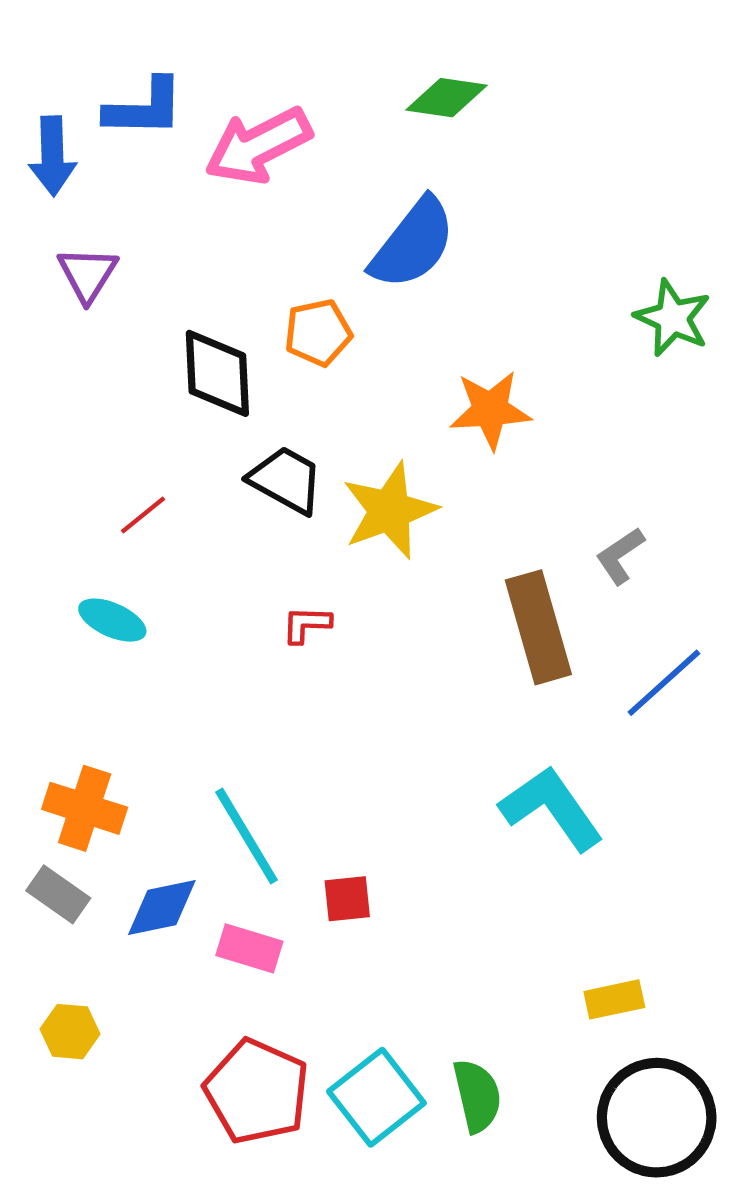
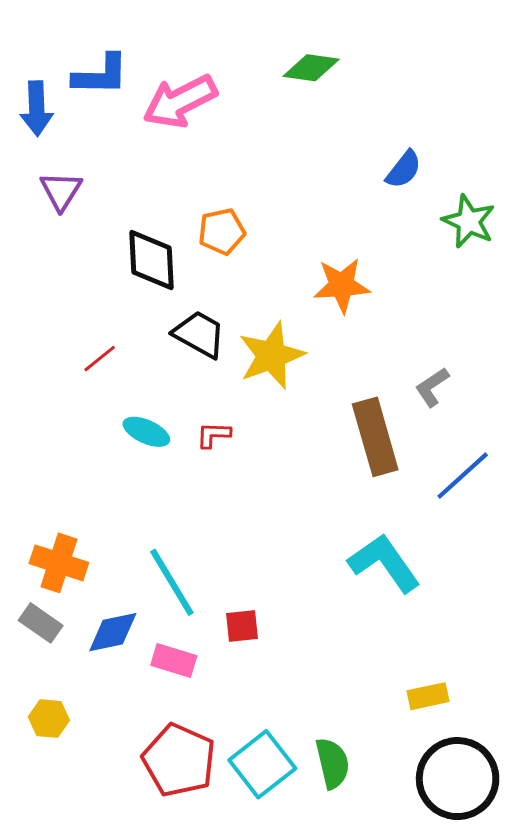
blue semicircle: (413, 244) -> (404, 169), moved, size x0.6
cyan ellipse: (112, 620) -> (146, 432), moved

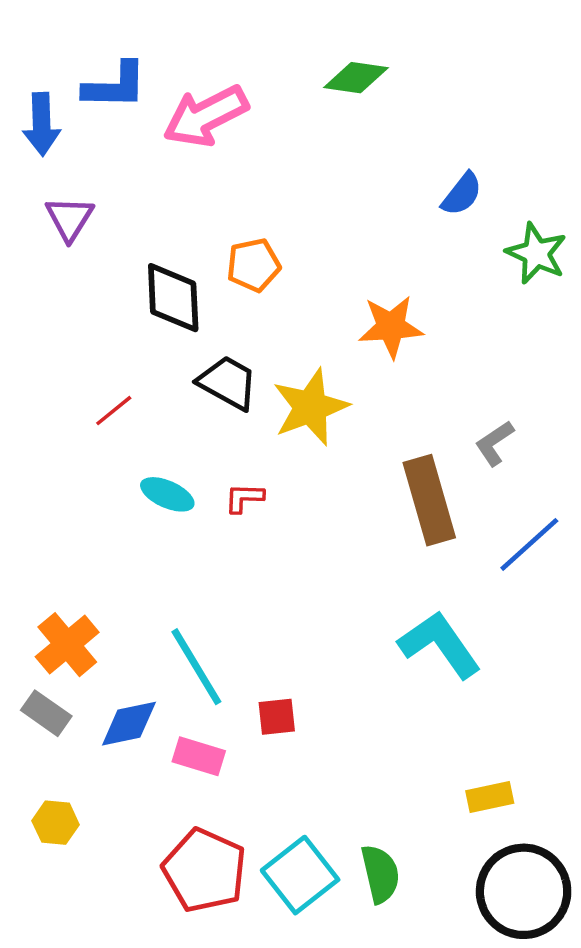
orange cross: (59, 563) -> (67, 645), turned 32

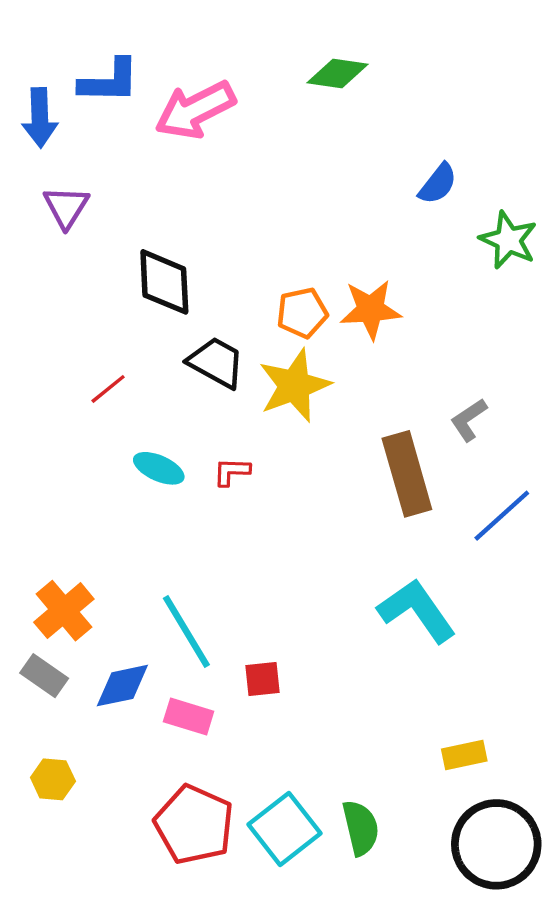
orange pentagon: (253, 265) -> (302, 313), moved

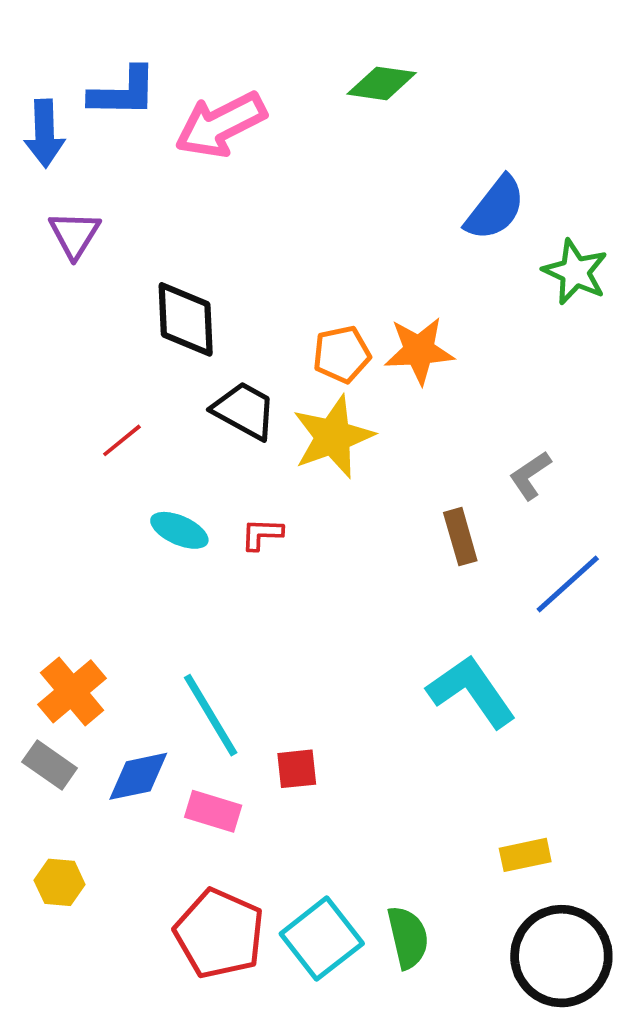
blue semicircle: (438, 184) -> (495, 208), size x1.4
brown rectangle: (407, 474) -> (460, 537), size x0.6

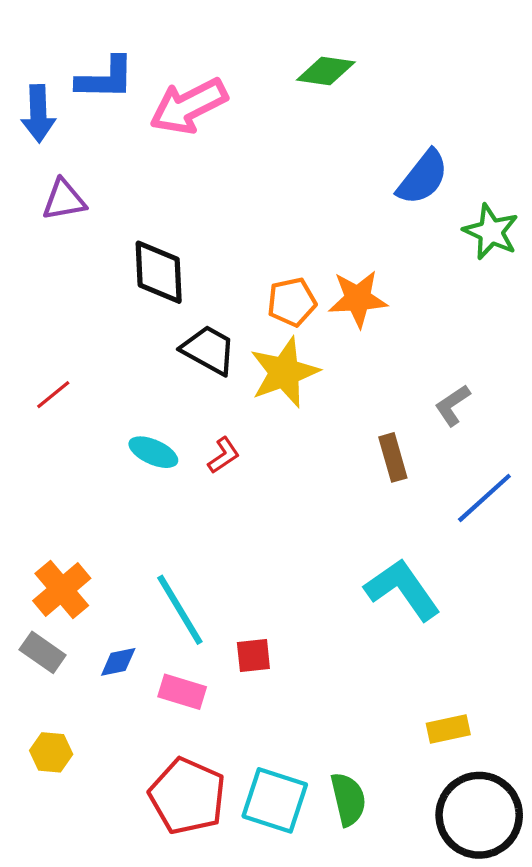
purple triangle: (75, 234) -> (64, 200), turned 48
red line: (122, 440) -> (53, 395), moved
red L-shape: (262, 534) -> (224, 455), turned 144
blue diamond: (138, 776) -> (118, 662), size x0.7
cyan square: (322, 939) -> (275, 800), turned -34

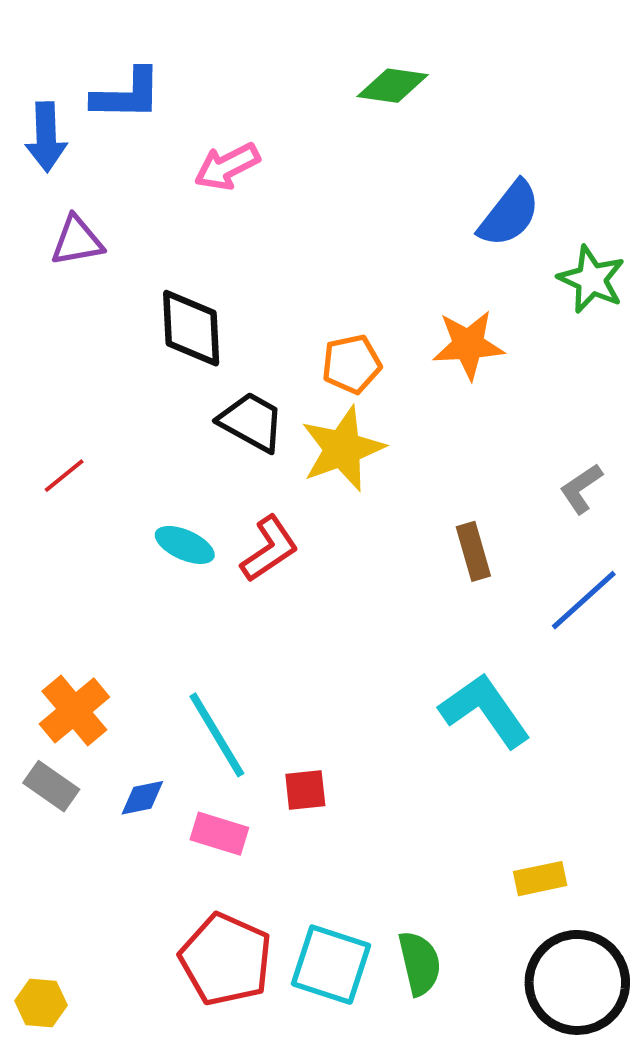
pink arrow: (188, 106) -> (227, 166), moved, size x0.7
orange star: (358, 299) -> (468, 345), moved
gray L-shape: (453, 405) -> (581, 488), moved
red L-shape: (224, 455) -> (269, 549), size x1.5
yellow hexagon: (51, 752) -> (41, 1003), moved

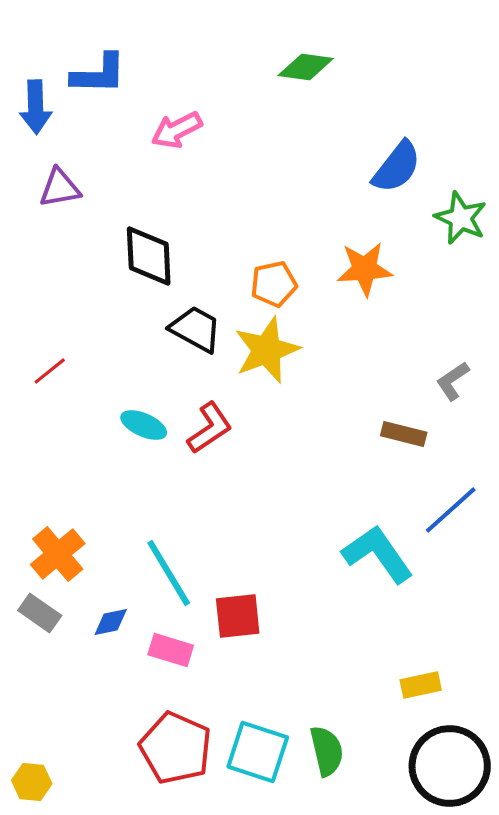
brown rectangle: (473, 551) -> (404, 434), moved, turned -60
blue line: (584, 600) -> (451, 510), moved
red square: (305, 790) -> (238, 616), size x1.4

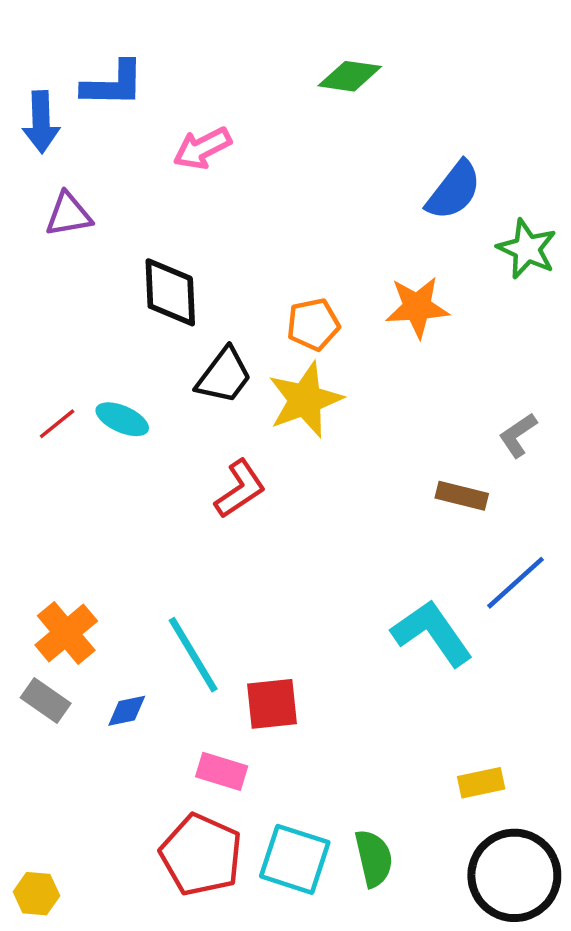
black trapezoid: (196, 329) -> (224, 376), turned 98
cyan ellipse: (144, 425) -> (122, 419), moved
pink rectangle: (171, 650) -> (222, 771), moved

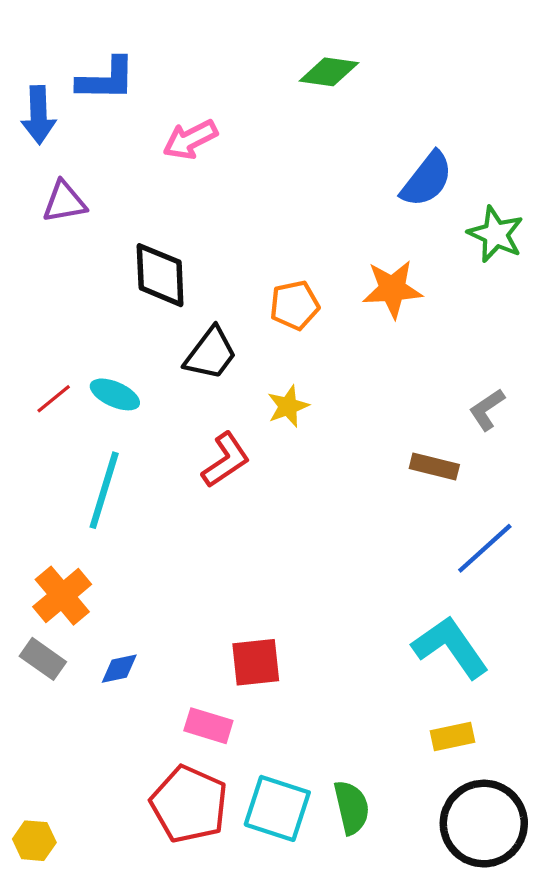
yellow star: (305, 400) -> (288, 406), moved, size x0.6
cyan L-shape: (432, 633) -> (450, 647), moved
cyan line: (193, 655) -> (104, 490), moved, turned 48

